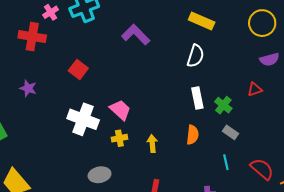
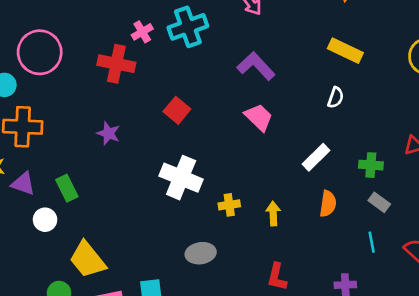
white semicircle: (196, 56) -> (336, 98), size x0.7
white rectangle: (197, 98) -> (316, 157), moved, turned 55
green cross: (223, 105) -> (371, 165), turned -36
pink trapezoid: (120, 110) -> (259, 117), moved

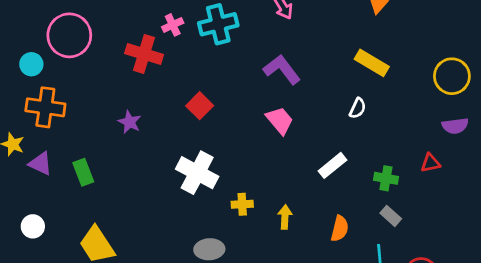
orange semicircle: (328, 204) -> (340, 229), moved
white circle: (45, 220) -> (33, 226), moved

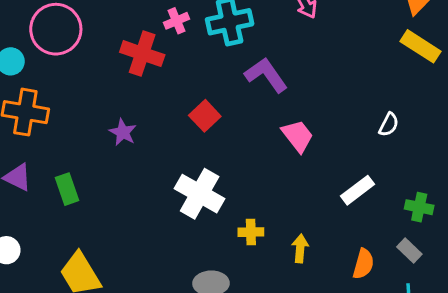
yellow rectangle: (372, 63) -> (421, 46), moved
purple L-shape: (282, 70) -> (266, 75), moved
gray rectangle: (391, 216) -> (409, 250), moved

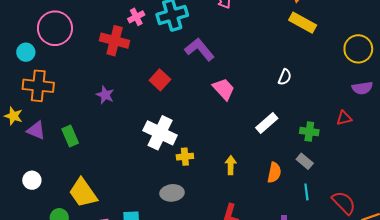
yellow cross: (251, 232) -> (185, 157), moved

